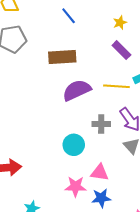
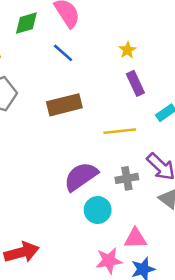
purple rectangle: (121, 50) -> (135, 83), turned 30
yellow line: (116, 86) -> (120, 131), moved
purple semicircle: (77, 90) -> (81, 176), moved

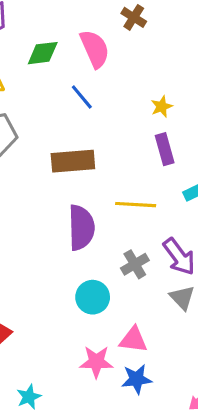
purple semicircle: (81, 176) -> (81, 228), moved, turned 114
gray cross: (127, 178) -> (135, 264), turned -30

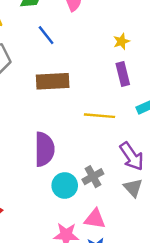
blue line: (82, 97) -> (46, 35), moved
purple semicircle: (81, 228) -> (44, 149), moved
gray cross: (135, 264) -> (93, 177), moved

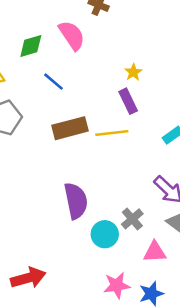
purple rectangle: (123, 74) -> (128, 101), moved
yellow line: (100, 116) -> (112, 133), moved
pink triangle: (95, 219) -> (155, 252), moved

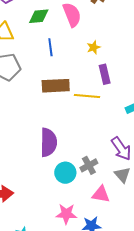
yellow star: (133, 72) -> (94, 47), moved
blue line: (54, 82) -> (50, 47), turned 30

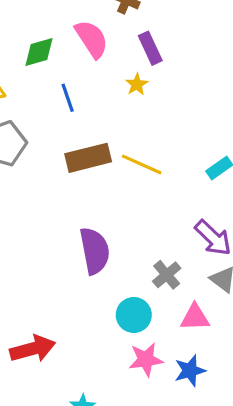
purple rectangle: (105, 74) -> (150, 48), moved
yellow line: (87, 96) -> (142, 164), turned 30
cyan circle: (65, 173) -> (134, 315), moved

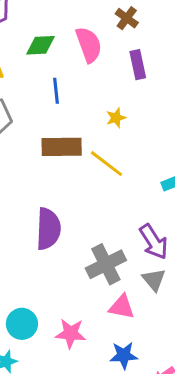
yellow star: (137, 84) -> (116, 118), moved
gray cross: (167, 275) -> (106, 264), size x1.5
cyan circle: (134, 315) -> (22, 324), moved
blue star: (190, 371) -> (124, 355), moved

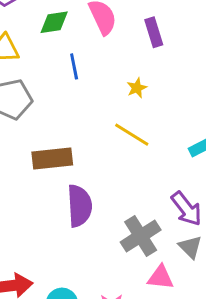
brown rectangle: (62, 147) -> (52, 159), moved

